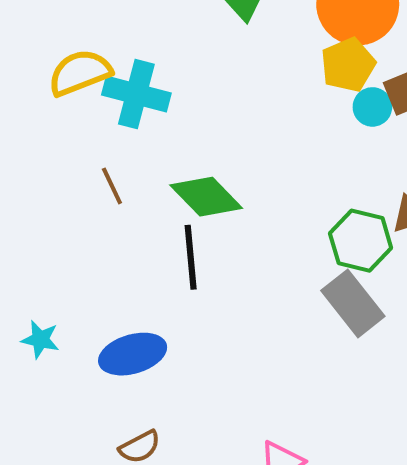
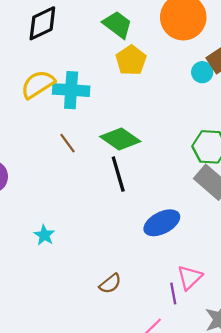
yellow pentagon: (348, 65) -> (131, 60), moved
cyan star: (40, 339) -> (44, 235), turned 30
blue ellipse: (133, 354) -> (162, 223), moved

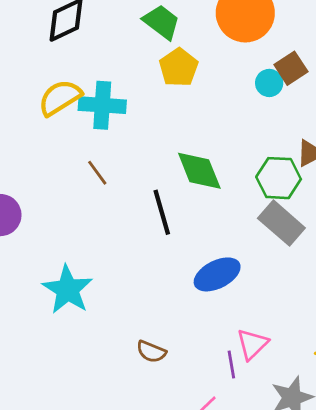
green diamond: (120, 139) -> (199, 171), moved, turned 33
cyan star: (44, 235) -> (68, 290), size x1.8
brown semicircle: (110, 284) -> (151, 352), turned 60

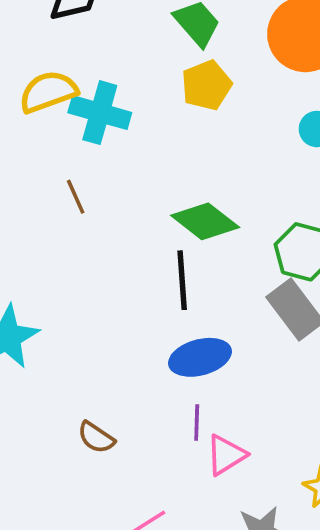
green diamond: (199, 171) -> (205, 221), turned -42
black line: (162, 212) -> (182, 280), moved
purple line: (231, 364) -> (197, 423), moved

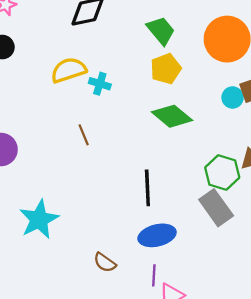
cyan cross: (100, 113) -> (100, 84), size x0.6
green diamond: (205, 221) -> (172, 116), moved
brown semicircle: (96, 437) -> (105, 263), moved

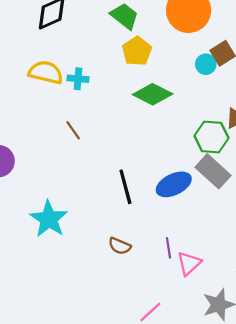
yellow semicircle: (69, 70) -> (46, 72), turned 44
black line: (147, 188) -> (125, 187), moved
blue ellipse: (157, 235) -> (174, 184), moved

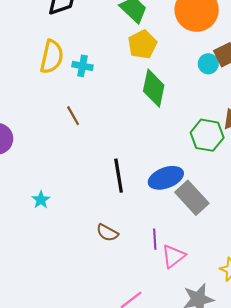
yellow semicircle: (46, 72) -> (52, 57), turned 84
green diamond: (153, 94) -> (154, 88), turned 69
gray rectangle: (213, 171) -> (192, 198), moved
cyan star: (49, 219) -> (41, 200), size x0.5

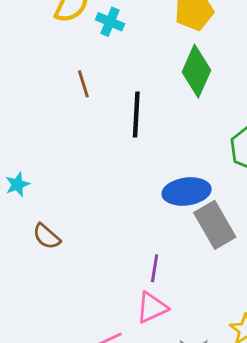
black line: (119, 176) -> (136, 114), moved
brown semicircle: (107, 233) -> (47, 236), moved
pink triangle: (173, 256) -> (152, 308), moved

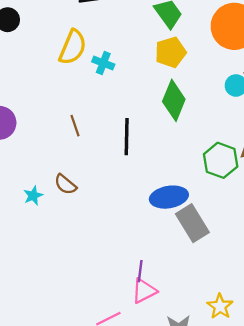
brown line: (83, 84) -> (75, 126), moved
brown semicircle: (47, 236) -> (65, 184), moved
purple line: (155, 268) -> (140, 271), moved

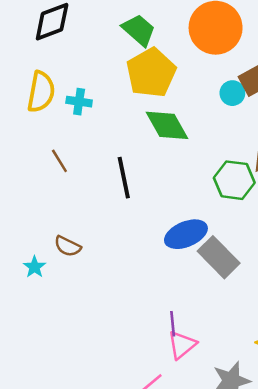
yellow pentagon: (171, 52) -> (151, 73), size x1.4
green diamond: (174, 100) -> (167, 125), turned -39
brown line: (75, 126) -> (59, 161), moved

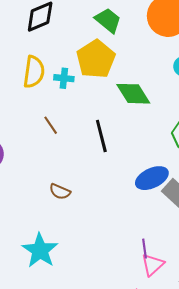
yellow pentagon: (151, 73) -> (96, 59), moved
cyan star: (35, 267) -> (40, 250), moved, size x2.0

